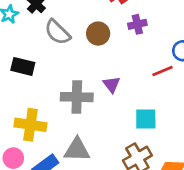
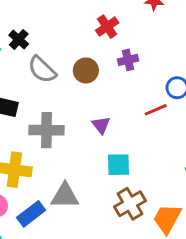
gray cross: (77, 97) -> (46, 130), moved
cyan square: (146, 119) -> (119, 165), moved

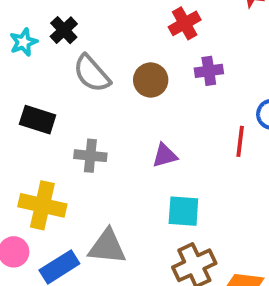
red line: (156, 110) -> (240, 141), turned -65
purple triangle: (101, 125) -> (165, 155), turned 48
gray cross: (46, 130) -> (90, 156), size x0.7

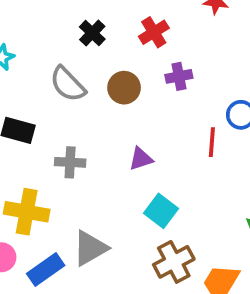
black cross: (64, 30) -> (92, 33), moved
cyan square: (183, 211) -> (161, 211), turned 36
gray triangle: (107, 247) -> (90, 248), turned -33

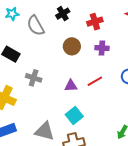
gray semicircle: (68, 84) -> (36, 26), moved
red line: (212, 142) -> (95, 81), moved, turned 42
gray triangle: (90, 248) -> (45, 131), moved, turned 30

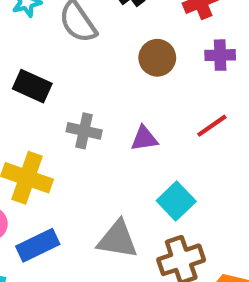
purple triangle: (71, 86) -> (144, 139), moved

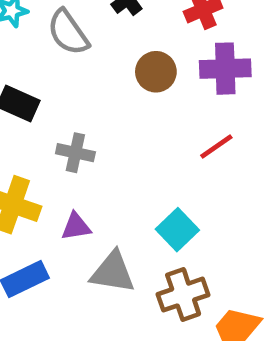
purple cross: (220, 55) -> (225, 69), size x1.5
purple triangle: (144, 139) -> (76, 226), moved

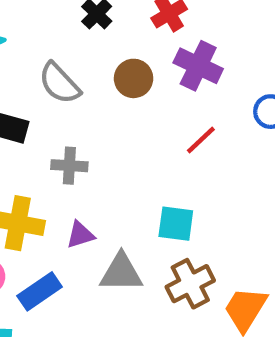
gray semicircle: (68, 32) -> (59, 83), moved
purple cross: (225, 69) -> (198, 66), turned 36
cyan square: (177, 230) -> (176, 224), turned -30

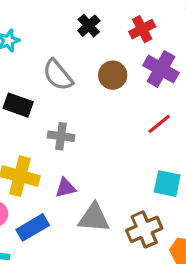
cyan square: (176, 224) -> (167, 184), moved

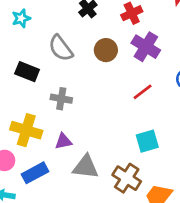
cyan square: (167, 184) -> (147, 141), turned -30
brown cross: (144, 229) -> (127, 178), turned -36

